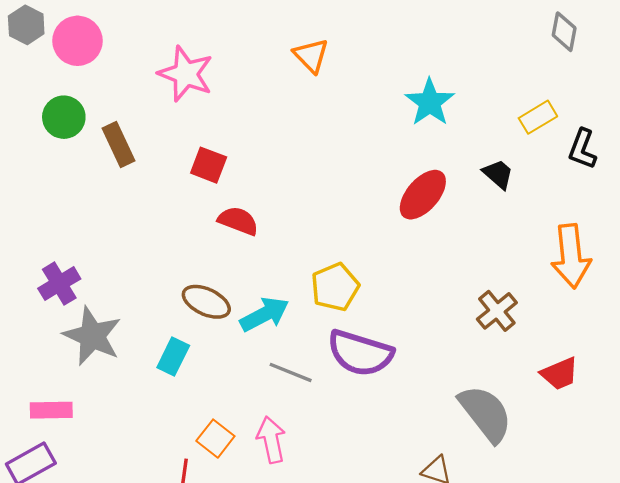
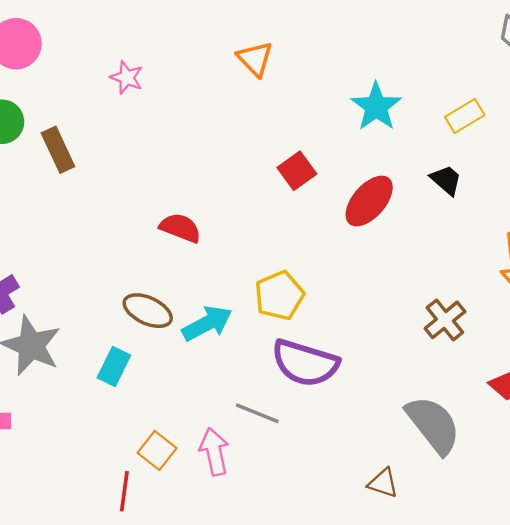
pink star: (186, 74) -> (127, 77), size x0.6
yellow rectangle: (538, 117) -> (465, 116), moved
red square: (209, 165) -> (297, 171), moved, turned 33
gray line: (291, 372) -> (257, 413), moved

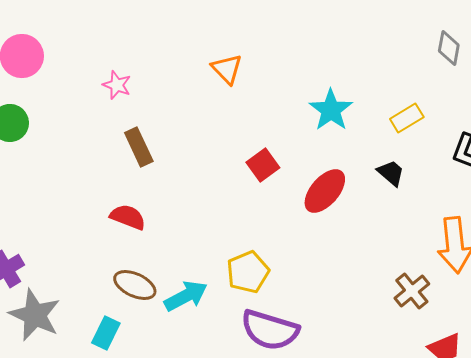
brown rectangle: (58, 150) -> (139, 147), moved
red semicircle: (180, 228) -> (128, 217), moved
brown cross: (445, 320) -> (412, 291), moved

